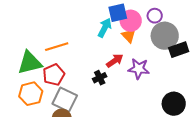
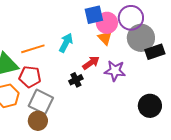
purple circle: (155, 16) -> (131, 18), size x1.6
cyan arrow: (105, 28) -> (66, 43), moved
red pentagon: (54, 75) -> (30, 77), turned 30

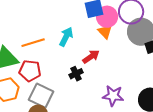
purple star: (115, 71) -> (113, 96), moved

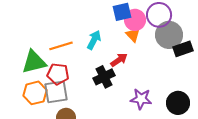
black cross: (76, 74) -> (104, 77), size x1.5
gray square: (41, 96) -> (56, 92), moved, turned -35

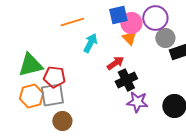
gray circle: (169, 35) -> (165, 38), size x0.7
orange line: (61, 46) -> (72, 22), moved
black cross: (104, 77) -> (126, 80), moved

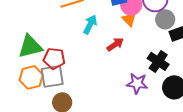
black cross: (126, 80) -> (158, 61), moved, turned -30

